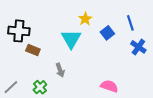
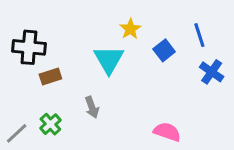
brown rectangle: (33, 50) -> (50, 77), turned -40
green cross: (40, 87) -> (50, 124), moved

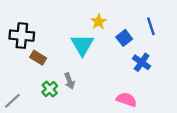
blue cross: (212, 72) -> (142, 62), moved
brown rectangle: (50, 77) -> (38, 58), turned 49
green cross: (50, 124) -> (50, 89), moved

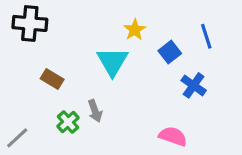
black cross: (22, 36) -> (30, 23), moved

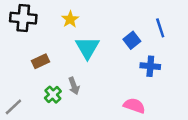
yellow star: (135, 30) -> (70, 19), moved
brown rectangle: (52, 79) -> (41, 61), turned -56
blue cross: (194, 85) -> (150, 66), turned -30

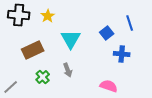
yellow star: (70, 19) -> (48, 16), moved
brown rectangle: (41, 61) -> (33, 50), size x1.5
gray arrow: (74, 86) -> (68, 70), moved

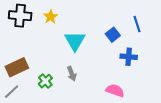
brown rectangle: (33, 50) -> (17, 67), moved

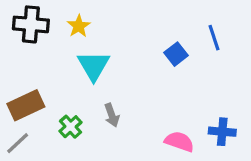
cyan triangle: (75, 41) -> (94, 66), moved
blue cross: (129, 57) -> (222, 132), moved

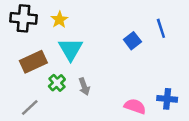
brown rectangle: (26, 105) -> (33, 62), moved
green cross: (70, 127) -> (57, 83), moved
gray line: (18, 143) -> (30, 108), moved

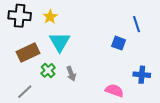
blue square: (132, 41) -> (119, 43), moved, turned -32
blue cross: (167, 99) -> (142, 75), moved

